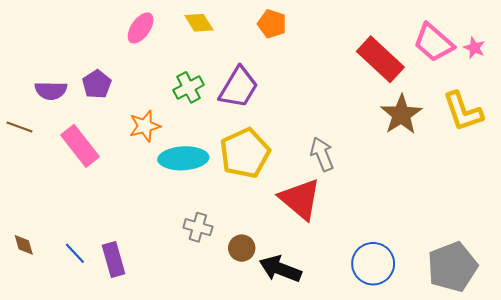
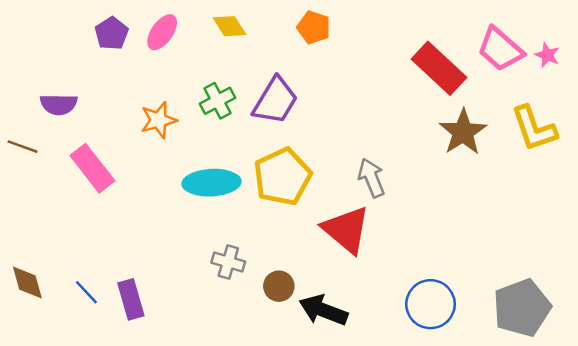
purple pentagon: (97, 84) -> (112, 33), moved
orange star: (145, 126) -> (159, 120), moved
brown diamond: (24, 245) -> (27, 283), size x1.4

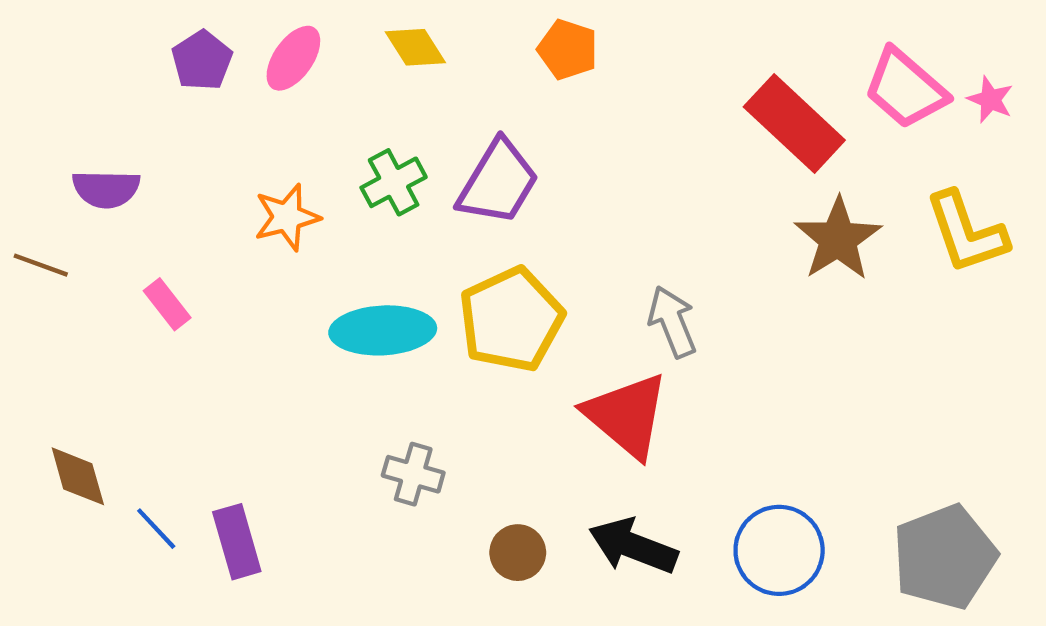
pink rectangle: (92, 168) -> (167, 304), size x0.6
brown diamond: (27, 283) -> (78, 476), moved
brown circle: (279, 286) -> (518, 553), moved
black arrow: (323, 310) -> (633, 546), moved

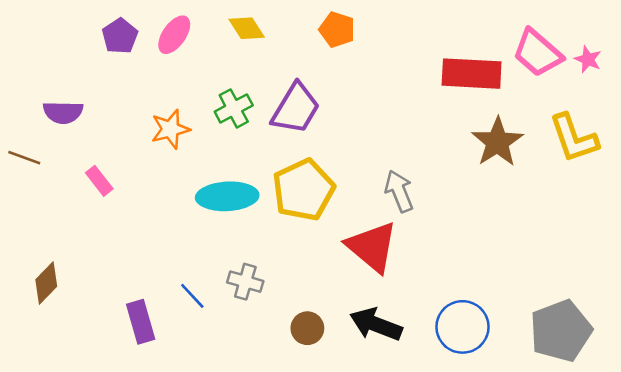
red rectangle: (794, 124) -> (472, 74), turned -40
brown diamond: (78, 476) -> (46, 283), turned 60
blue line: (156, 529) -> (192, 296), moved

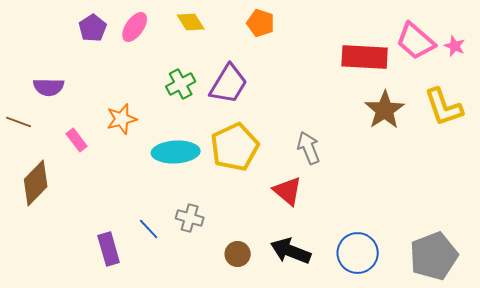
orange star: (170, 129) -> (122, 119), moved
red triangle: (372, 247) -> (288, 191), size x0.7
brown diamond: (46, 283) -> (36, 183), moved, size x1.4

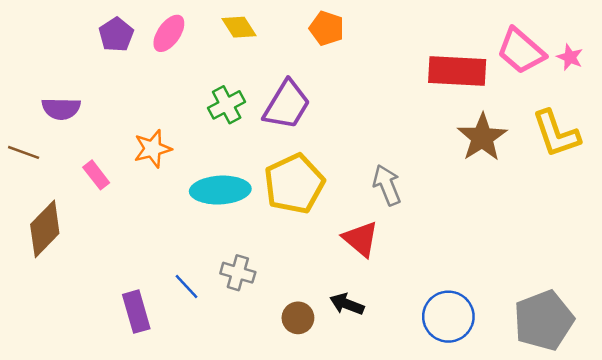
black arrow: (291, 251) -> (347, 304), moved, size x0.7

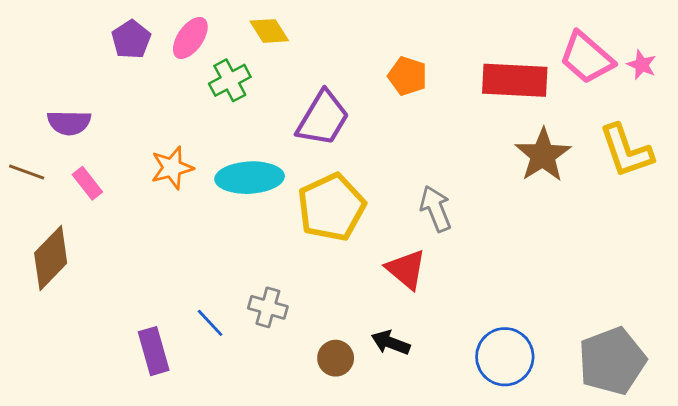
orange pentagon: (327, 28) -> (408, 76), moved
green cross: (227, 105) -> (230, 80), moved
pink rectangle: (96, 175) -> (87, 183), moved
cyan ellipse: (220, 190) -> (250, 178), moved

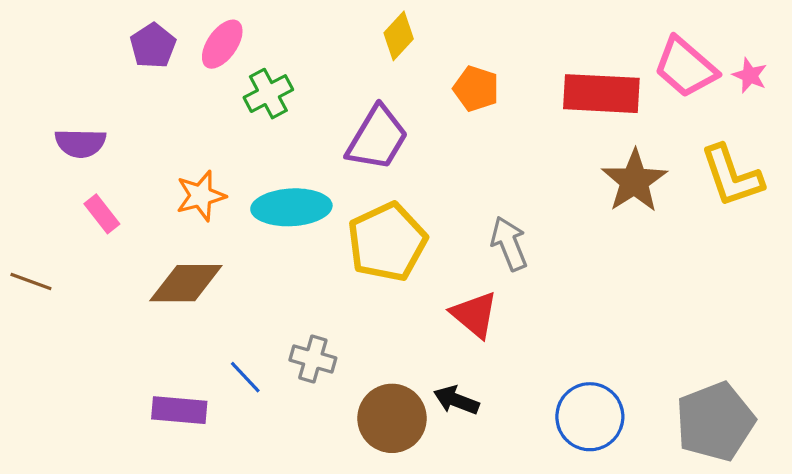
yellow diamond: (269, 31) -> (399, 36), moved, turned 75
brown line: (27, 172) -> (31, 282), moved
brown diamond: (51, 258) -> (186, 283), moved, turned 46
purple rectangle: (154, 351) -> (179, 410), turned -69
brown circle: (336, 358) -> (392, 418), size x1.6

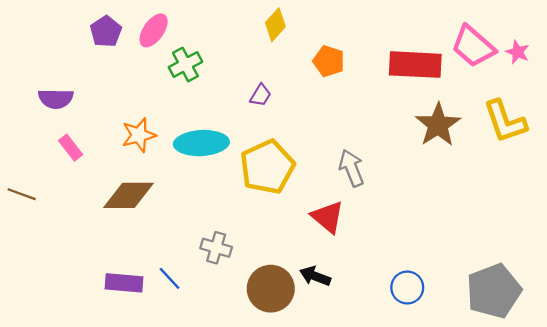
purple trapezoid: (377, 138) -> (261, 95), size x0.5
blue line: (245, 377) -> (170, 278), moved
blue circle: (590, 417) -> (407, 287), size x0.7

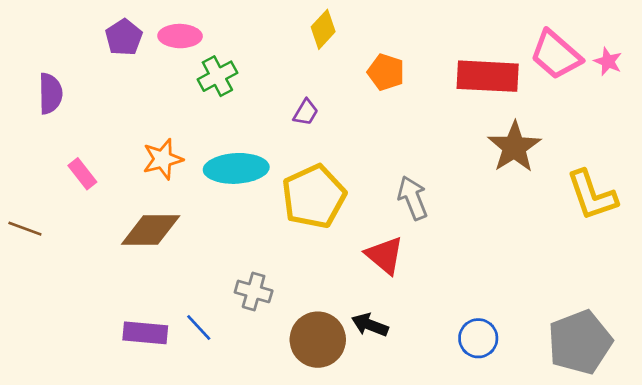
pink ellipse: (154, 30) -> (180, 36), turned 56
purple semicircle: (56, 99) -> (50, 94), moved, turned -92
yellow L-shape: (505, 121) -> (592, 195), moved

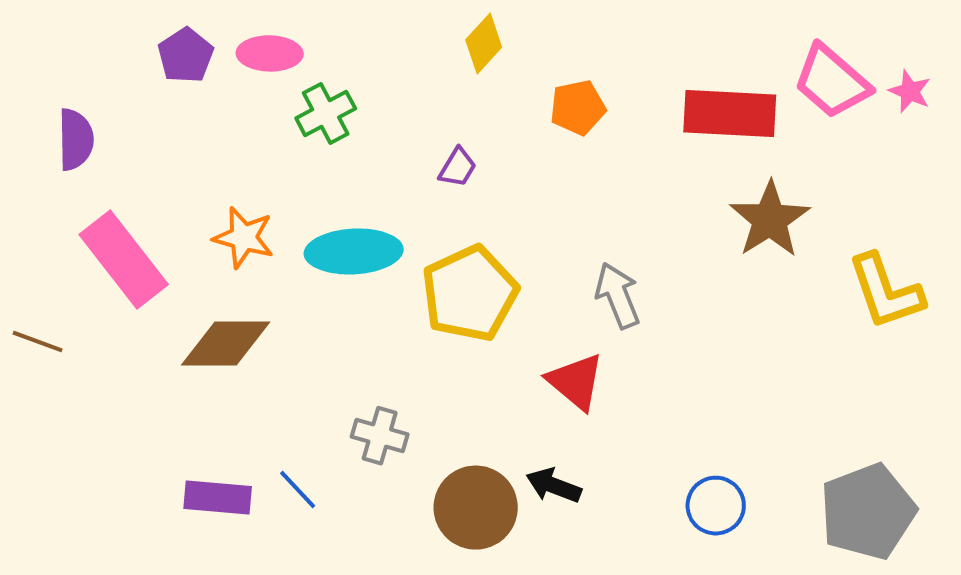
orange pentagon: (386, 72) -> (578, 107), turned -30
orange star: (163, 159) -> (244, 237), turned 30
pink rectangle: (82, 174) -> (124, 259), size x2.0

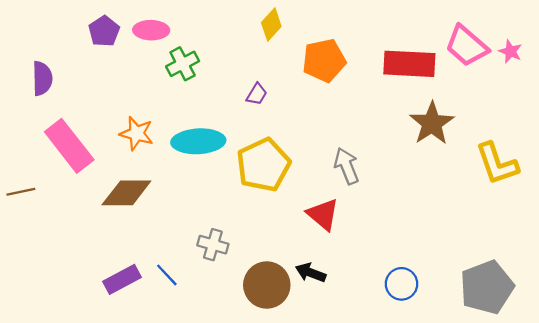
orange pentagon: (578, 107) -> (324, 60), size x1.4
brown line: (38, 342) -> (21, 192), turned -32
purple rectangle: (218, 498) -> (122, 279), turned -33

